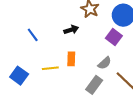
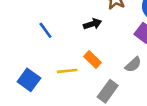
orange rectangle: (71, 59) -> (92, 60), turned -48
gray rectangle: (94, 85) -> (108, 91), moved

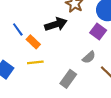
black arrow: (92, 24) -> (56, 24), size x1.5
orange rectangle: (92, 60) -> (33, 42), moved

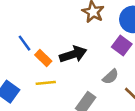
black arrow: (56, 24) -> (73, 54), moved

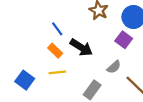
blue line: (25, 43) -> (57, 29), moved
black arrow: (73, 54) -> (81, 47), turned 50

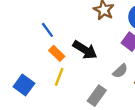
blue line: (57, 29) -> (47, 30), moved
yellow line: (57, 72) -> (59, 77), turned -63

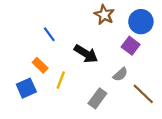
orange rectangle: (57, 53) -> (40, 65), moved
blue square: (24, 85) -> (26, 88), turned 30

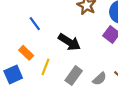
gray semicircle: (120, 74) -> (100, 79), moved
gray rectangle: (97, 98) -> (74, 76), moved

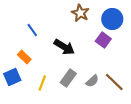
yellow line: (46, 67) -> (42, 83), moved

